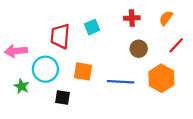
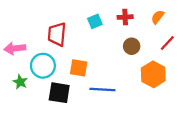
cyan square: (92, 27) -> (95, 21), moved
blue line: (120, 82) -> (102, 89), moved
black square: (62, 98) -> (59, 93), size x1.5

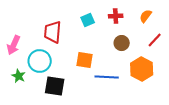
pink arrow: (15, 48) -> (14, 45), turned -60
orange square: (79, 68) -> (85, 60), moved
blue line: (102, 89) -> (107, 77), moved

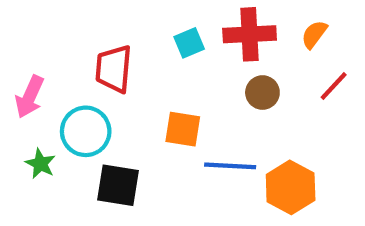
red cross: (116, 16) -> (250, 34), size x1.6
orange hexagon: (142, 69) -> (291, 187), moved

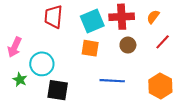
cyan square: (189, 43) -> (92, 21), size x1.6
red trapezoid: (114, 69) -> (53, 17), moved
orange square: (183, 129) -> (90, 48), moved
orange hexagon: (291, 187) -> (160, 86), moved

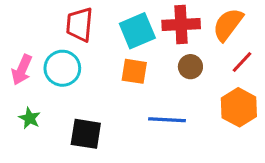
orange semicircle: (153, 17) -> (228, 24), size x1.6
cyan circle: (42, 64) -> (62, 68), moved
orange hexagon: (160, 86) -> (239, 107), moved

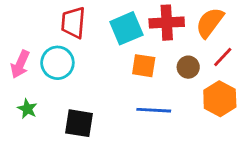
brown circle: (190, 67) -> (188, 67), moved
orange square: (134, 71) -> (144, 66), moved

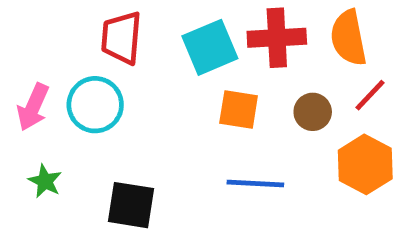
orange semicircle: (210, 23) -> (349, 38), turned -48

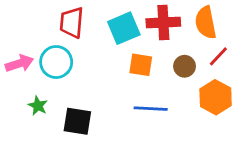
pink arrow: (33, 107) -> (19, 63), turned -132
green star: (45, 181) -> (38, 106), moved

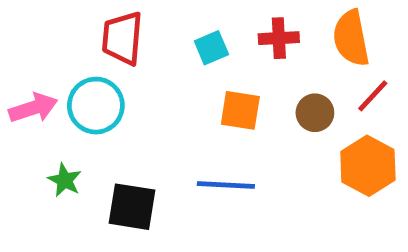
red cross: (163, 23) -> (279, 38), size x0.7
cyan square: (124, 28) -> (211, 48), size x0.6
blue line: (151, 109) -> (226, 185), moved

